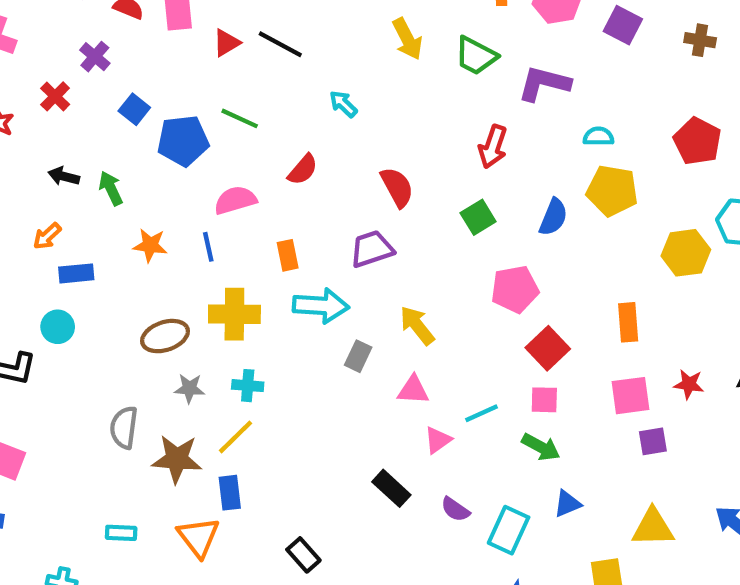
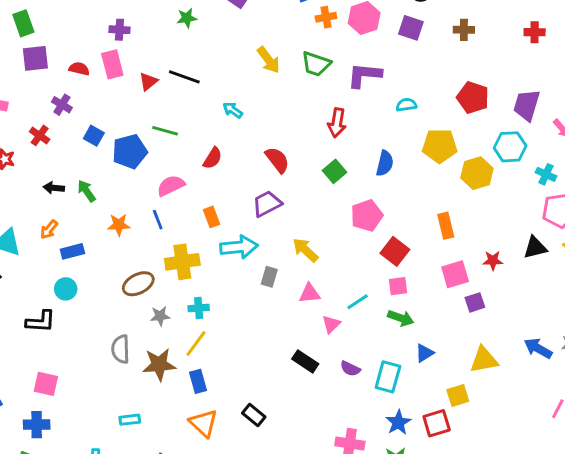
yellow pentagon: (612, 191) -> (440, 146), moved
orange triangle: (198, 537) -> (204, 423), moved

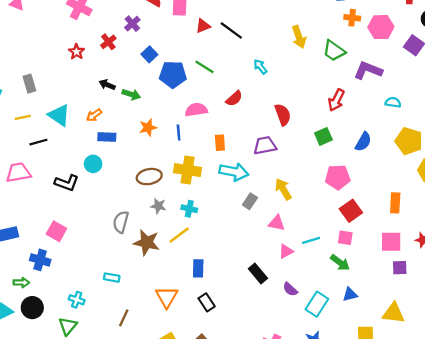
green arrow: (86, 191) -> (131, 94), turned 126
orange star: (119, 225) -> (148, 127), turned -30
blue rectangle: (198, 381) -> (198, 268), moved

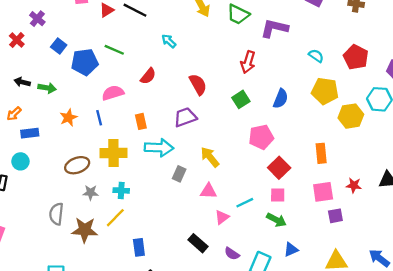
cyan semicircle: (393, 102) -> (316, 56), moved, turned 35

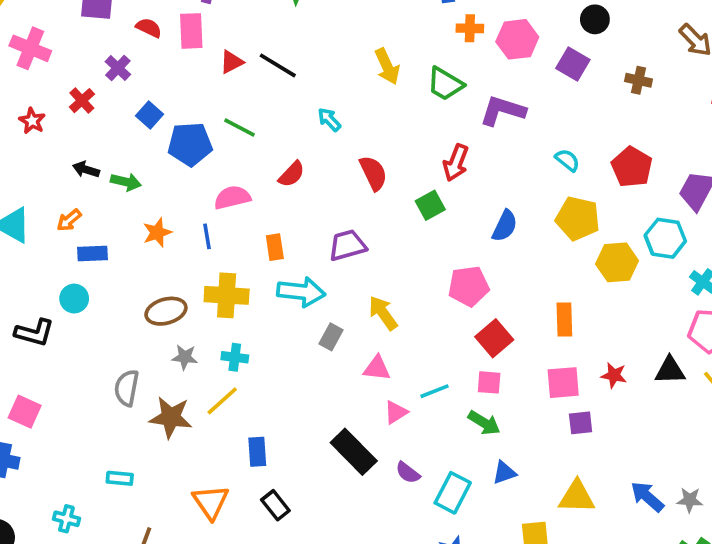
red semicircle: (198, 84) -> (373, 173), moved
green square: (241, 99) -> (430, 205), moved
black rectangle: (198, 243) -> (354, 452), size x1.4

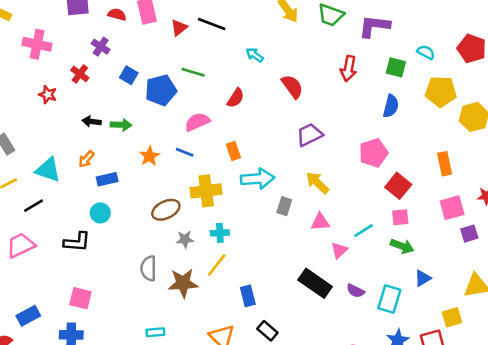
green square: (430, 205) -> (396, 67), moved, turned -36
blue line: (207, 236) -> (185, 152), turned -48
purple trapezoid: (347, 245) -> (309, 135), moved

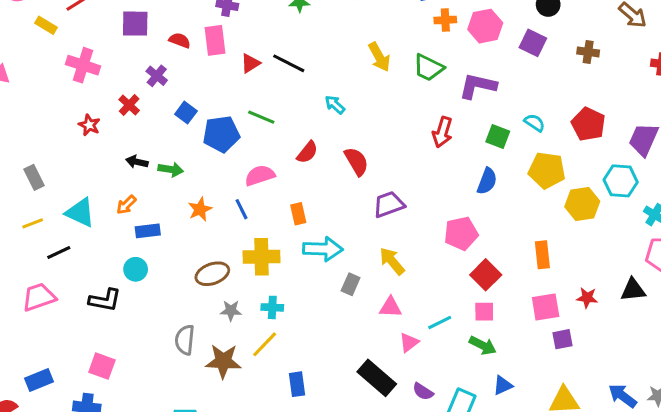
red semicircle: (292, 86) -> (356, 161), moved
blue line: (185, 152) -> (241, 209), turned 36

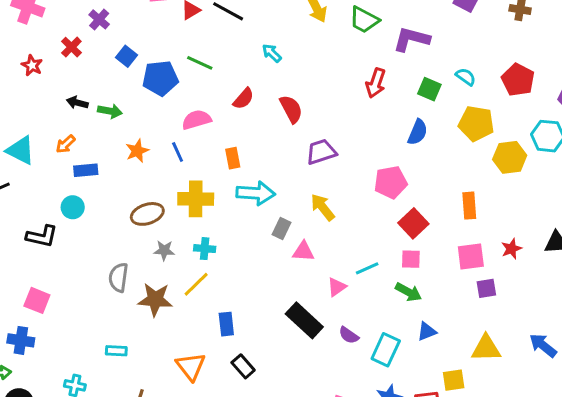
red star: (587, 298) -> (511, 249), turned -30
pink triangle: (391, 307) -> (303, 252), moved

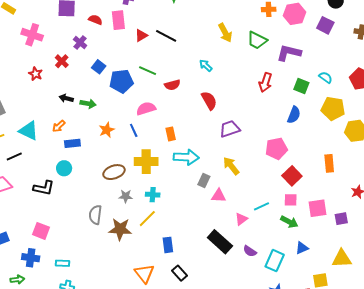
cyan arrow: (272, 53) -> (206, 65), moved
red semicircle: (244, 99) -> (172, 85), moved, turned 35
pink square: (471, 256) -> (317, 208), moved
cyan rectangle: (116, 351) -> (63, 263), moved

